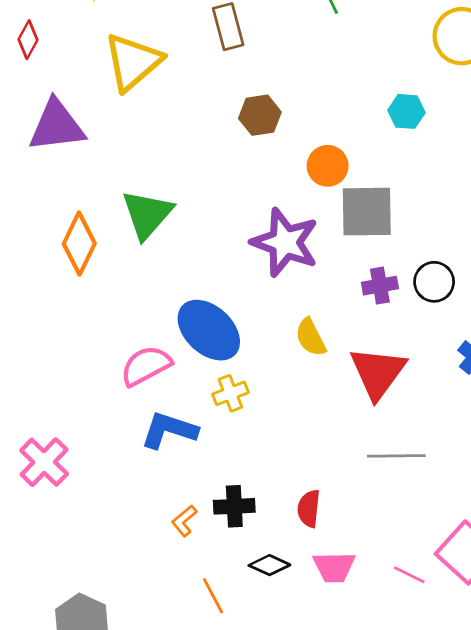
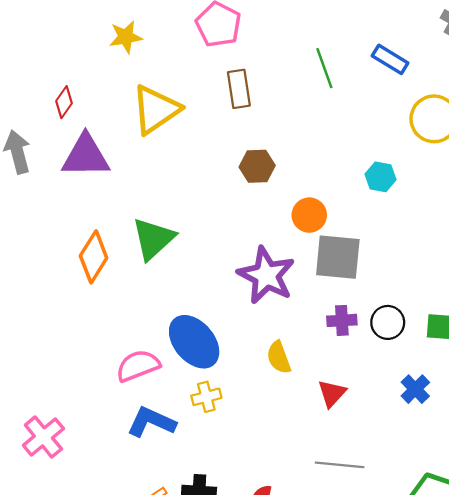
red diamond: (28, 40) -> (64, 102), moved
red triangle: (378, 373) -> (332, 393), size x0.6

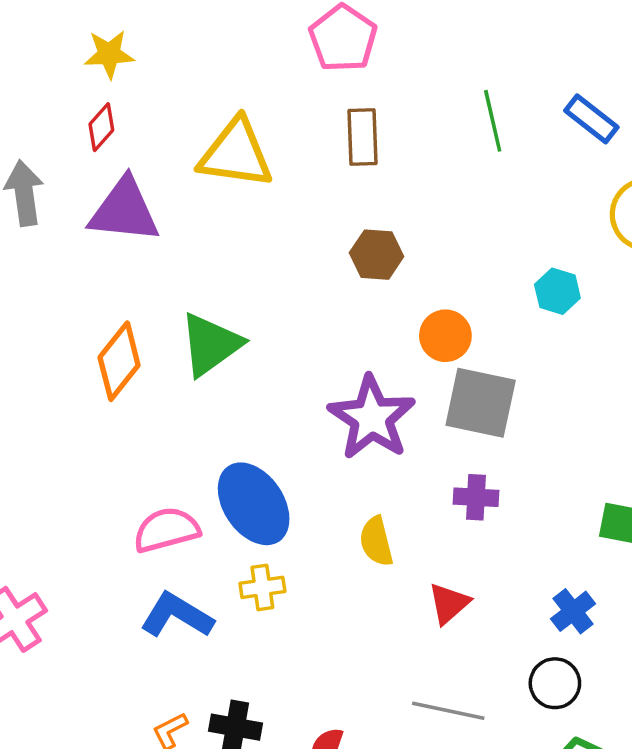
yellow star: (126, 37) -> (109, 54), moved
yellow triangle: (156, 110) -> (236, 154), turned 36
black circle: (388, 322) -> (555, 683), moved

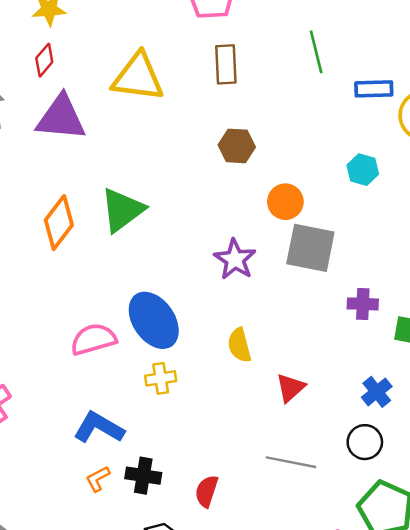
blue rectangle: (591, 119) -> (374, 89), moved, turned -39
purple star: (372, 418) -> (235, 259), size x0.7
purple cross: (476, 497) -> (363, 304), moved
blue L-shape: (177, 615) -> (99, 428), moved

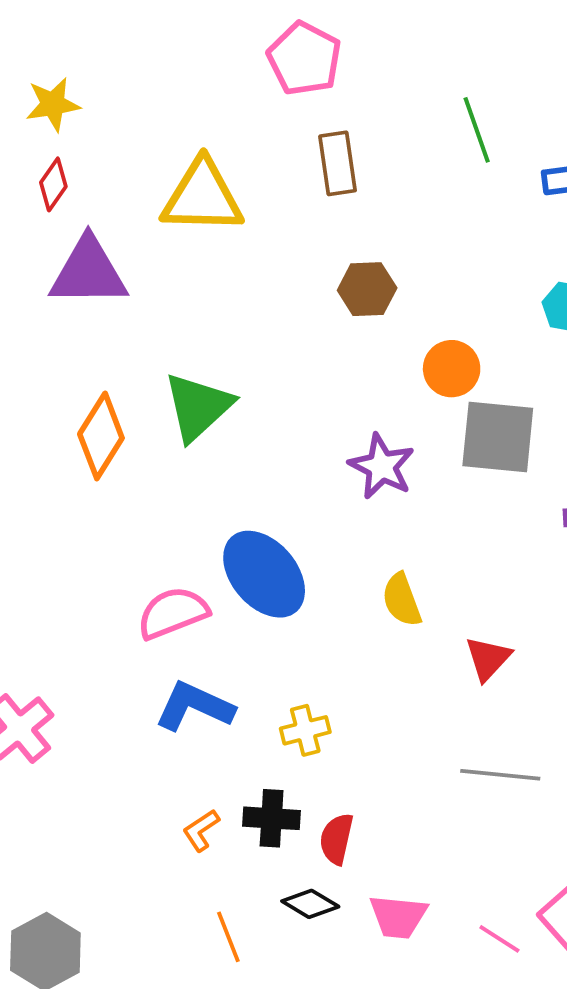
yellow cross: (161, 378) -> (305, 730), moved
blue L-shape: (99, 428) -> (194, 706), moved
red semicircle: (207, 491) -> (337, 839), moved

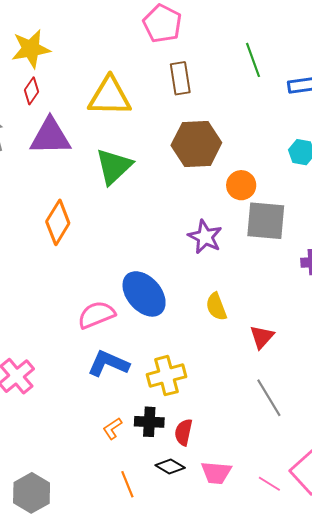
yellow star: (53, 104) -> (31, 49), size x1.4
brown hexagon: (367, 289) -> (196, 144), size x1.6
green triangle: (198, 407) -> (114, 166), moved
yellow cross: (305, 730) -> (166, 376), size x1.5
gray line: (500, 775) -> (269, 398), turned 54

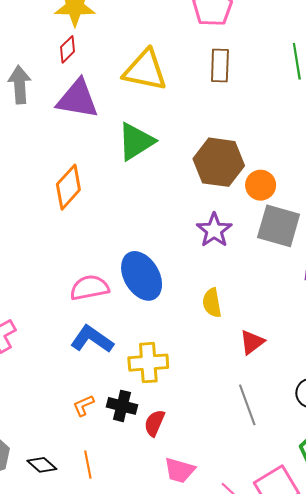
brown hexagon: (196, 144) -> (219, 162), moved
black diamond: (170, 466) -> (42, 465), moved

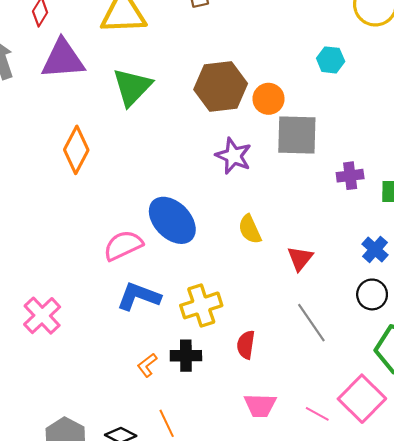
red semicircle: (154, 423) -> (246, 345), moved

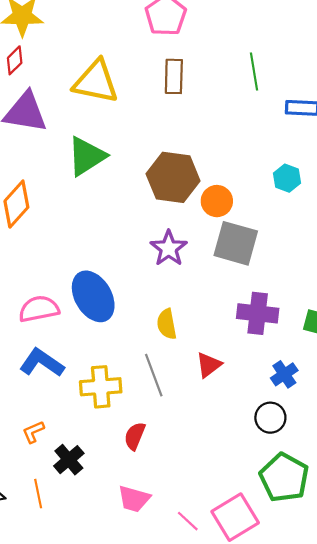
purple cross: (350, 176) -> (258, 313), moved, size x1.5
gray line: (311, 323) -> (154, 375), moved
black cross: (186, 356) -> (69, 460), moved, turned 36

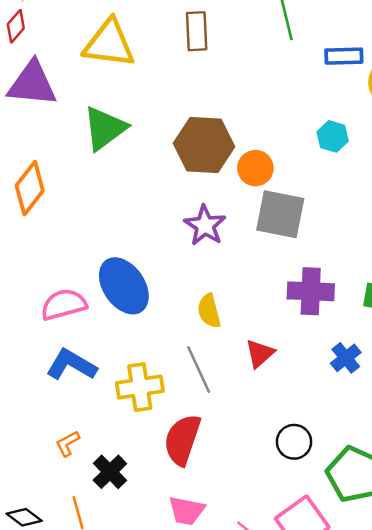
black circle: (270, 418) -> (294, 442), moved
red semicircle: (135, 436) -> (182, 440), size x1.6

